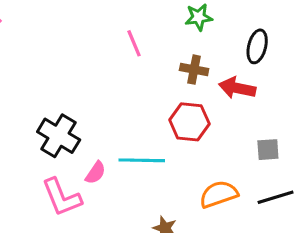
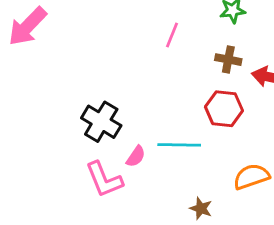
pink line: (134, 43) -> (172, 35), turned 45

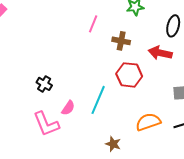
brown cross: (228, 60) -> (121, 41), moved
black cross: (101, 122) -> (44, 84), size x0.6
cyan line: (179, 145) -> (98, 100), turned -68

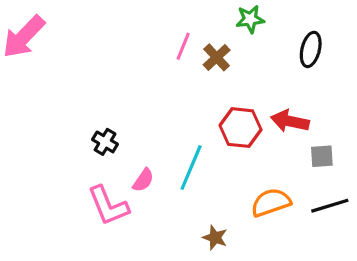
brown cross: (121, 41) -> (217, 57), moved, turned 36
red arrow: (160, 53) -> (290, 121), moved

